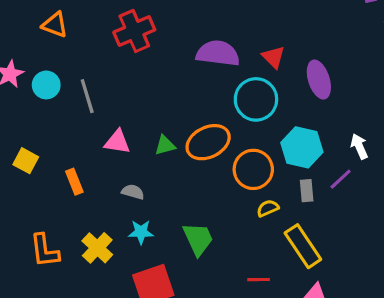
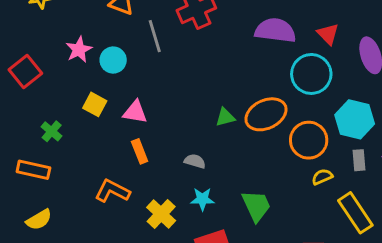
gray line: (87, 96) -> (155, 36), moved
pink triangle: (117, 142) -> (135, 112), moved
yellow square: (26, 161) -> (95, 104), moved
orange L-shape: (45, 251) -> (112, 191), moved, turned 124

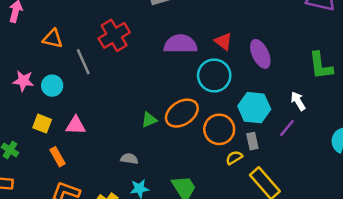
pink star: (79, 50) -> (23, 81), turned -30
orange rectangle: (140, 151) -> (58, 157), moved
gray rectangle: (359, 160) -> (252, 141), moved

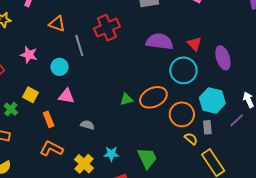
cyan circle: (52, 86) -> (59, 67), moved
yellow square: (42, 124) -> (30, 95), moved
yellow semicircle: (234, 158) -> (191, 139), turned 64
gray semicircle: (129, 159) -> (87, 125), moved

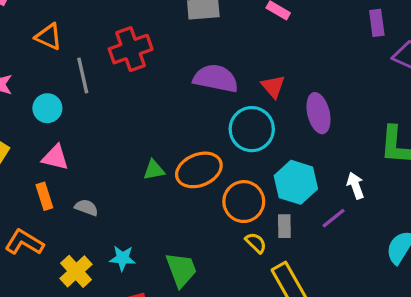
orange rectangle: (49, 119) -> (44, 196), moved

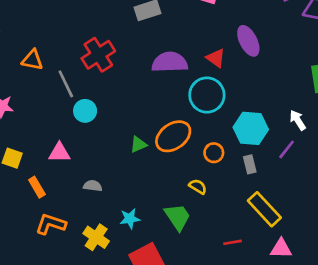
cyan circle: (47, 108) -> (85, 111), moved
purple ellipse: (319, 113) -> (248, 41), moved
orange rectangle: (44, 196) -> (37, 187), moved
orange circle: (244, 202) -> (214, 153), size x0.6
yellow semicircle: (256, 243) -> (198, 187), moved

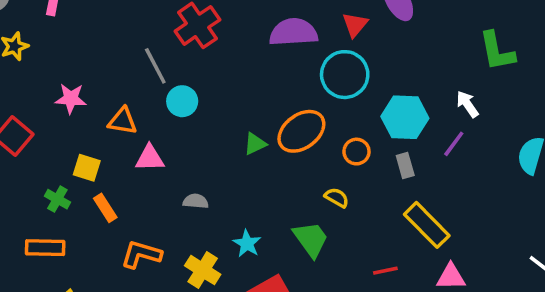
red triangle: (216, 58) -> (355, 25), turned 36
orange triangle: (32, 60) -> (123, 121), moved
orange rectangle: (37, 187) -> (105, 208), moved
cyan star: (130, 219) -> (247, 244), turned -30

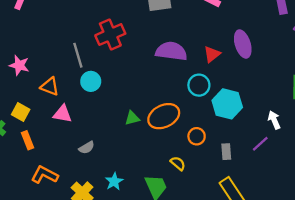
cyan circle: (345, 75) -> (199, 85), size x0.7
cyan hexagon: (405, 117) -> (227, 104), moved
gray semicircle: (196, 201) -> (87, 148), turned 133

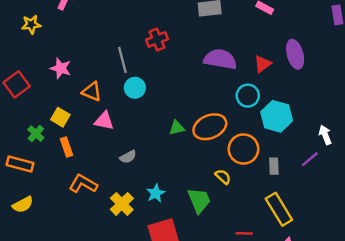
red cross: (110, 34) -> (157, 39), size x0.7
orange circle: (197, 136) -> (243, 149), size x1.6

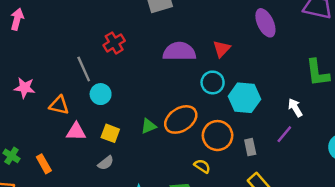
purple ellipse: (295, 54) -> (265, 23), moved
yellow square: (60, 117) -> (110, 133), moved

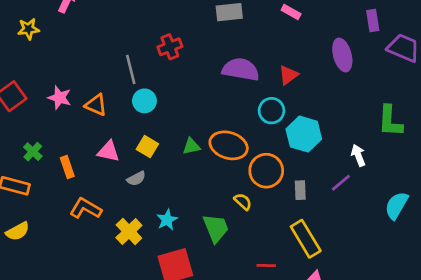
pink star: (25, 88) -> (60, 98), moved
orange ellipse: (181, 119) -> (229, 145), turned 40
pink triangle: (76, 132) -> (108, 151), moved

